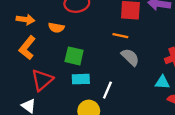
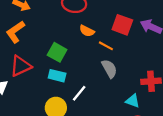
orange semicircle: (56, 28) -> (87, 31), moved

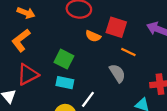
red square: (122, 25) -> (116, 27), moved
orange line: (106, 46) -> (128, 52), moved

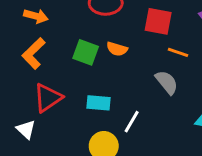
orange semicircle: (93, 36) -> (117, 49), moved
green square: (64, 59) -> (86, 52), moved

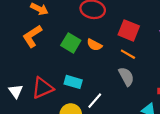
orange line: (178, 52) -> (128, 54), moved
red triangle: (48, 98) -> (42, 88), moved

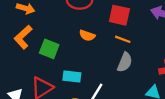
green square: (71, 43) -> (49, 49), moved
gray semicircle: (126, 77) -> (125, 62), turned 60

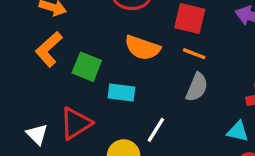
orange semicircle: (87, 35) -> (142, 48), size x1.5
cyan rectangle: (72, 77) -> (121, 92), moved

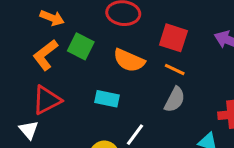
green square: (87, 67) -> (81, 46), moved
red triangle: (76, 123) -> (47, 100), moved

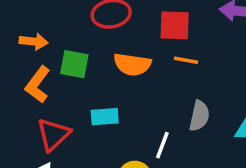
cyan rectangle: (107, 99) -> (105, 117), moved
gray semicircle: (175, 100) -> (199, 116), moved

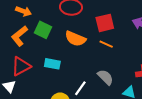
red square: (175, 25) -> (105, 23), turned -30
gray semicircle: (199, 116) -> (105, 77), turned -72

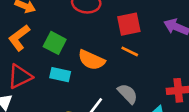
green square: (43, 30) -> (55, 43), moved
orange semicircle: (75, 39) -> (91, 60), moved

